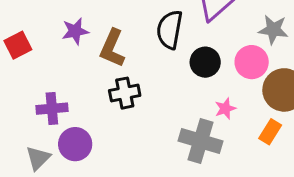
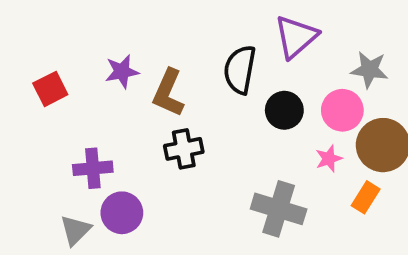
pink star: (225, 109) -> (329, 159), moved

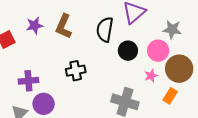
purple star: (122, 72) -> (34, 25), moved
brown L-shape: (168, 93) -> (64, 26), moved

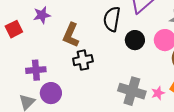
brown L-shape: (64, 26) -> (71, 35), moved
pink star: (151, 76) -> (158, 93), moved

